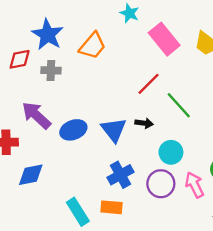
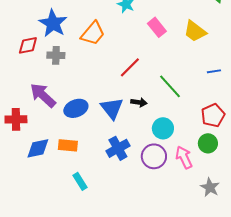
pink rectangle: (164, 39) -> (157, 27), size x0.7
red line: (149, 84) -> (130, 67), moved
orange rectangle: (112, 207) -> (68, 145), moved
cyan rectangle: (78, 212) -> (80, 181), size x0.7

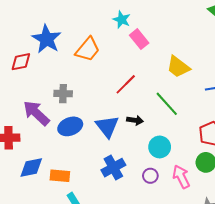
pink rectangle: (157, 27) -> (139, 39), moved
yellow trapezoid: (195, 31) -> (178, 67), moved
gray cross: (56, 55) -> (63, 94), moved
orange rectangle: (68, 145) -> (60, 176), moved
purple circle: (154, 156) -> (150, 176), size x0.6

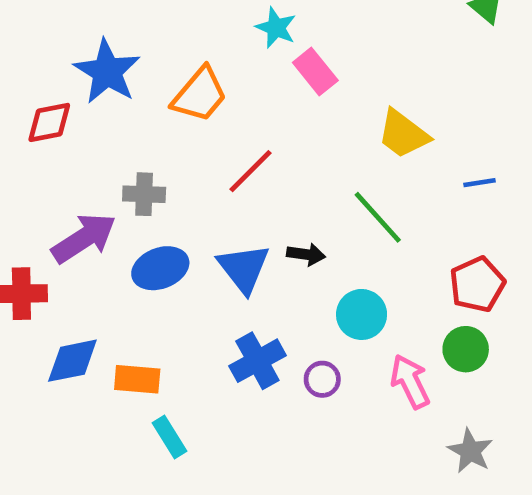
red line: (126, 84) -> (251, 171), moved
purple arrow: (36, 113) -> (84, 238), turned 104
purple circle: (150, 176) -> (322, 379), moved

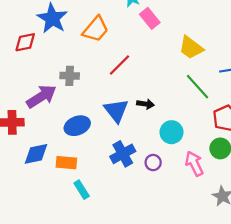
green line: (378, 217) -> (198, 87), moved
blue ellipse: (160, 268) -> (77, 126), moved

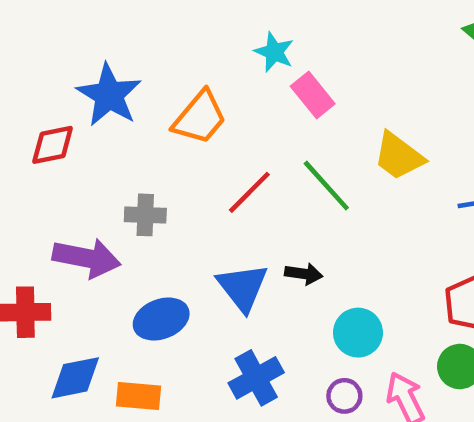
green line: (198, 87) -> (326, 186), moved
purple arrow: (41, 96) -> (86, 258), turned 44
purple circle: (153, 163) -> (344, 396), moved

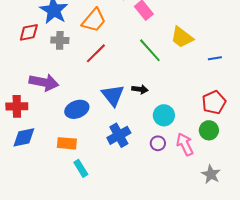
red line: (249, 192) -> (96, 53), moved
gray cross: (145, 215) -> (60, 40), moved
blue diamond: (75, 378) -> (24, 137), moved

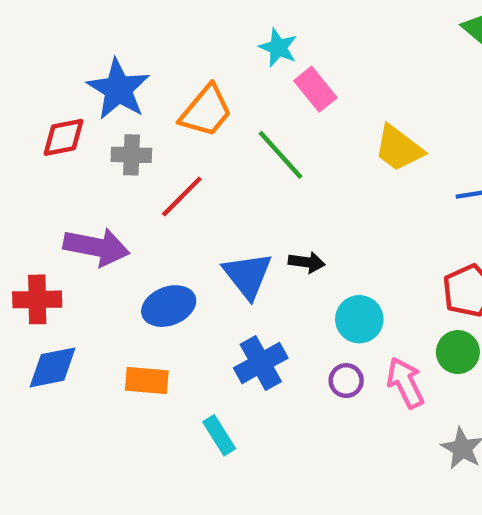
green line: (150, 50) -> (280, 155), moved
red line: (96, 53) -> (182, 197), moved
cyan rectangle: (81, 168) -> (219, 435), moved

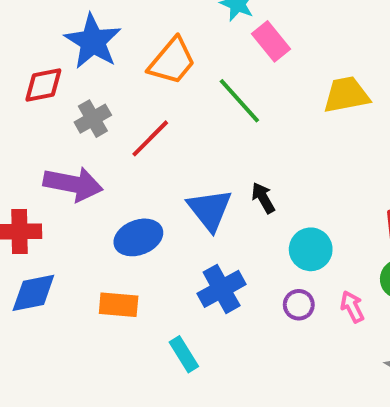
yellow trapezoid: (399, 148) -> (346, 95), turned 132
gray cross: (131, 155) -> (93, 119), moved, turned -32
black arrow: (307, 262) -> (263, 198), turned -128
pink arrow: (405, 383) -> (352, 307), size x0.7

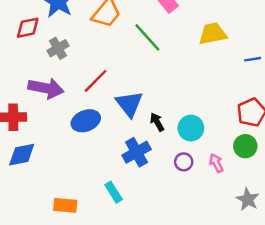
red line: (150, 138) -> (95, 81), moved
black arrow: (263, 198) -> (157, 122), moved
orange rectangle: (119, 305) -> (65, 205), moved

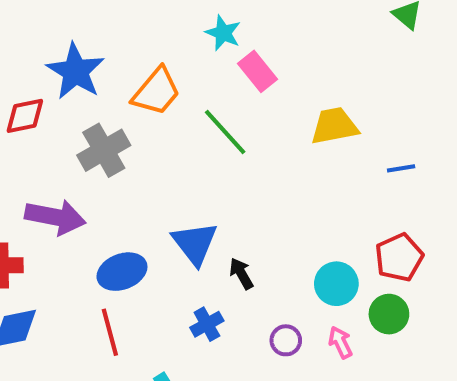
gray cross: (58, 48) -> (104, 150), moved, size x1.4
red line: (95, 81) -> (110, 332), moved, turned -60
cyan circle: (191, 128) -> (336, 284), moved
blue cross: (137, 152) -> (207, 324), size x0.7

